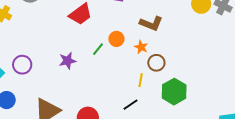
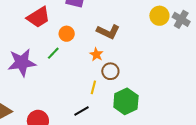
orange circle: (116, 39) -> (67, 34), moved
purple star: (67, 61) -> (22, 63), size x1.6

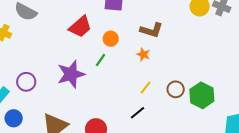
brown circle: (110, 71) -> (176, 89), moved
yellow line: (93, 87) -> (146, 87), turned 32
green hexagon: (126, 101) -> (202, 95), moved

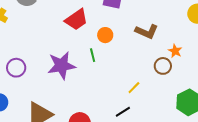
orange star: (143, 54) -> (175, 51), moved
green line: (100, 60) -> (93, 55), turned -56
brown circle: (176, 89) -> (163, 66), moved

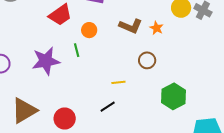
orange star: (175, 51) -> (156, 28), moved
yellow line: (134, 88) -> (118, 82), turned 40

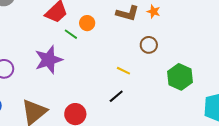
green line: (77, 50) -> (71, 34), moved, turned -32
yellow line: (118, 82) -> (123, 71), turned 40

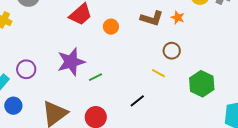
green line: (71, 34) -> (96, 77), moved, turned -64
yellow line: (123, 71) -> (158, 73), moved

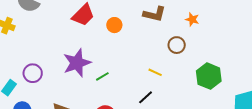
orange star: (178, 17) -> (192, 19), moved
yellow line: (158, 73) -> (155, 72), moved

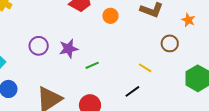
purple star: (77, 63) -> (69, 49), size x0.7
purple circle: (33, 73) -> (39, 46), moved

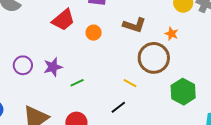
brown circle: (170, 43) -> (154, 58), size x1.8

